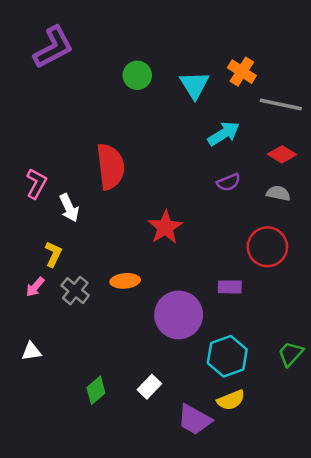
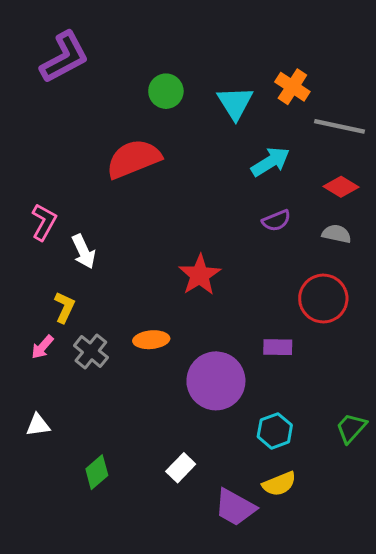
red semicircle: (110, 167) -> (134, 159), moved, turned -105
cyan hexagon: (227, 356) -> (275, 431), size x0.7
green diamond: (96, 390) -> (97, 472), moved

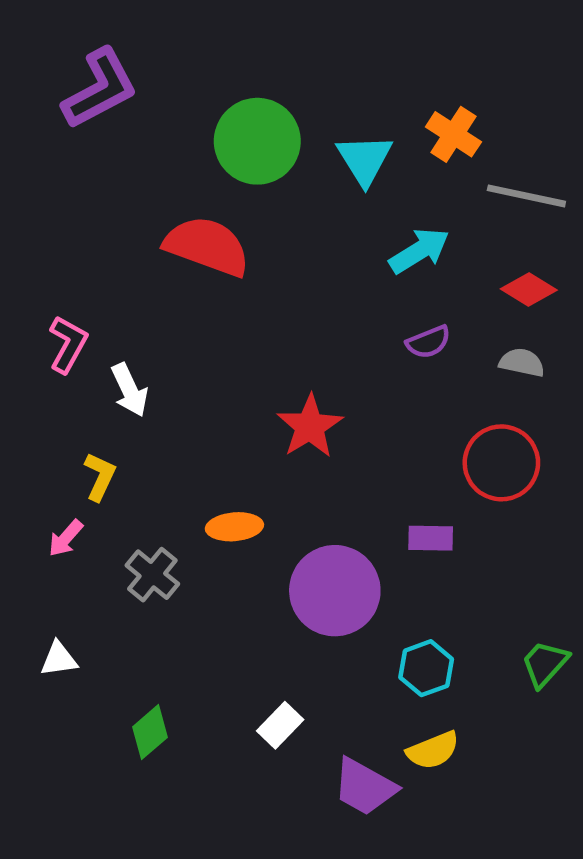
green circle: (166, 91) -> (257, 141), size x1.6
red semicircle: (134, 159) -> (207, 246), turned 42
gray cross: (91, 351) -> (152, 575), moved

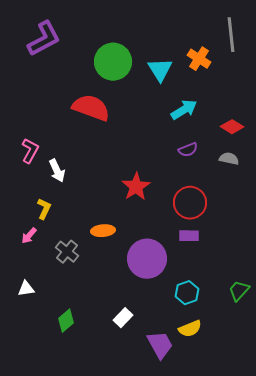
gray line: (526, 196) -> (231, 35), moved, turned 72
red circle: (501, 463) -> (190, 203), moved
purple trapezoid: (365, 787) -> (160, 345), turned -148

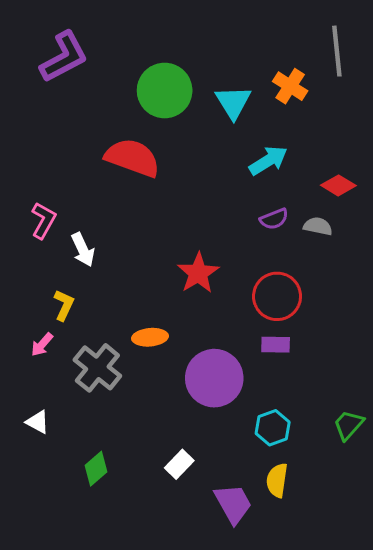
gray semicircle: (229, 159) -> (318, 226), moved
gray cross: (67, 252) -> (97, 368), size x1.4
white triangle: (26, 289) -> (38, 422), turned 36
yellow semicircle: (190, 329) -> (277, 480), turned 120

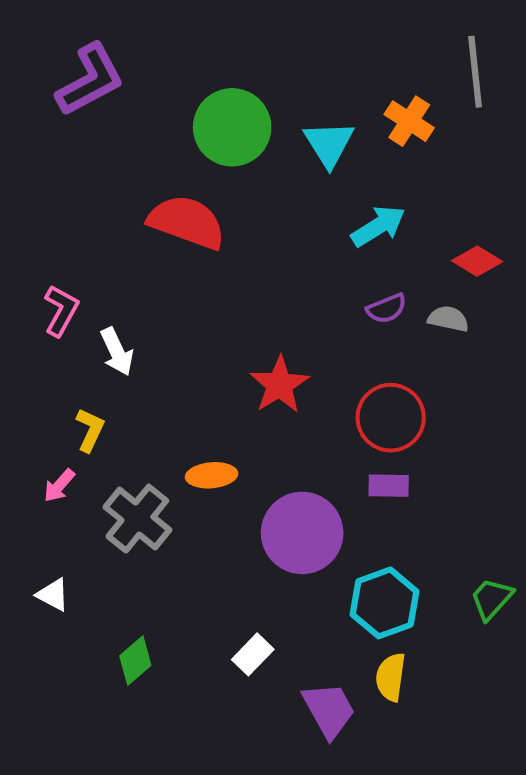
cyan hexagon: (273, 428) -> (384, 603), size x1.4

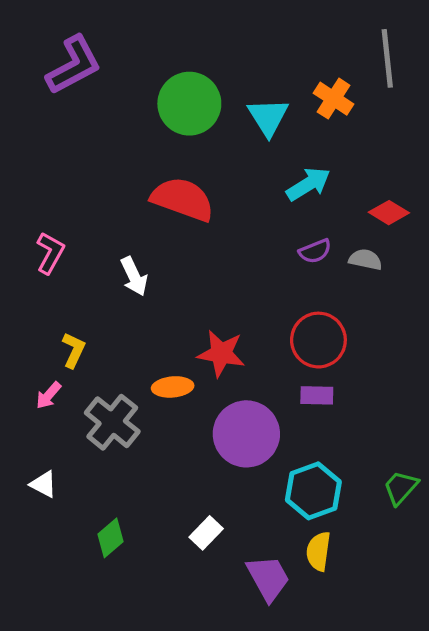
red semicircle: (187, 222) -> (183, 199), moved
white arrow: (117, 352) -> (134, 276), moved
red star: (279, 385) -> (221, 353), moved, turned -30

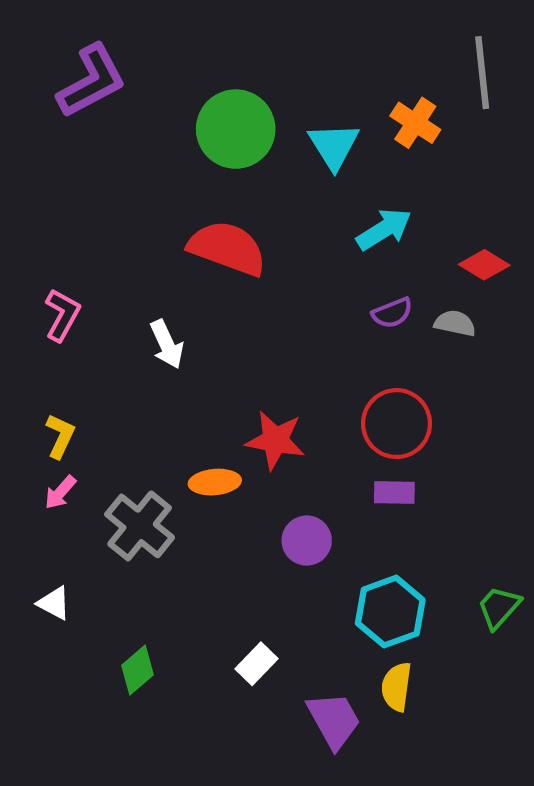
yellow L-shape: (74, 350) -> (60, 436), moved
purple circle: (246, 434) -> (307, 541), size x0.6

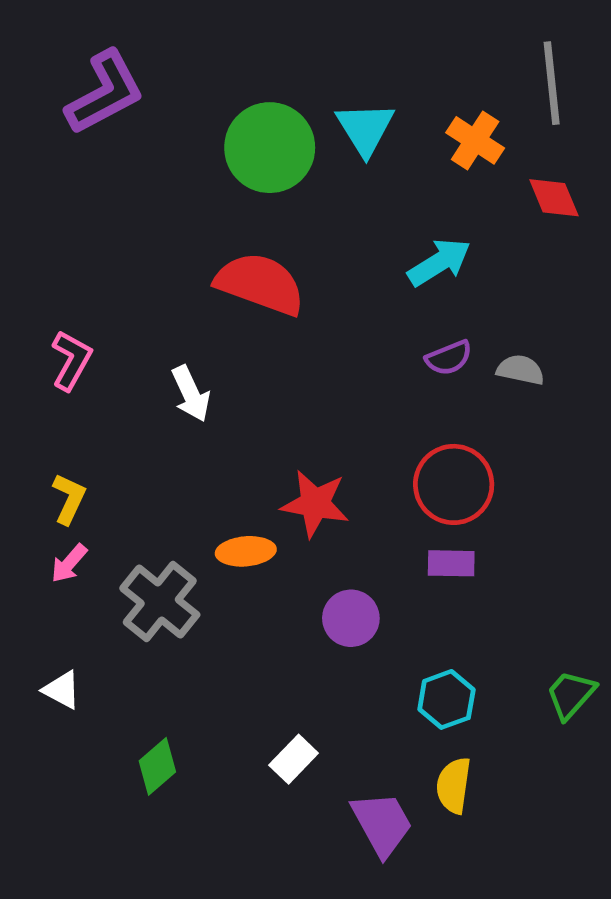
cyan triangle: (334, 146) -> (365, 128), moved
red diamond: (484, 265) -> (554, 198), moved, turned 36
cyan hexagon: (390, 612) -> (446, 699), size x0.7

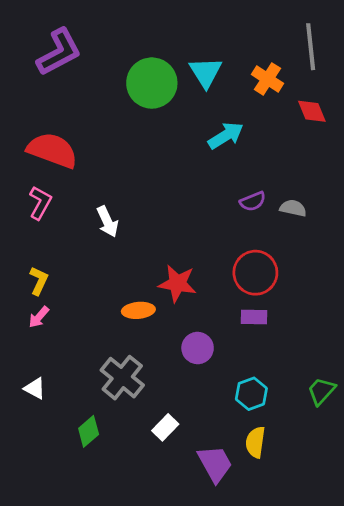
cyan arrow: (439, 262) -> (226, 135), moved
red semicircle: (260, 284) -> (52, 150), moved
gray cross: (160, 602) -> (122, 378), moved

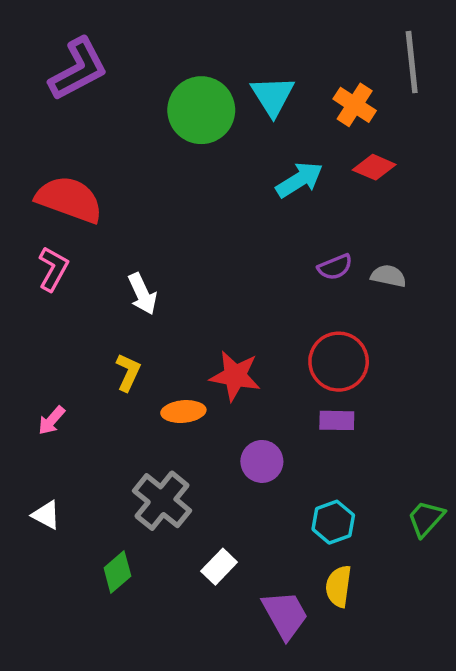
red diamond: (312, 111) -> (374, 167), moved, turned -44
yellow L-shape: (39, 281) -> (128, 372), moved

